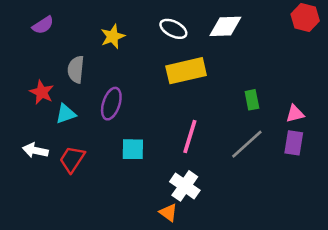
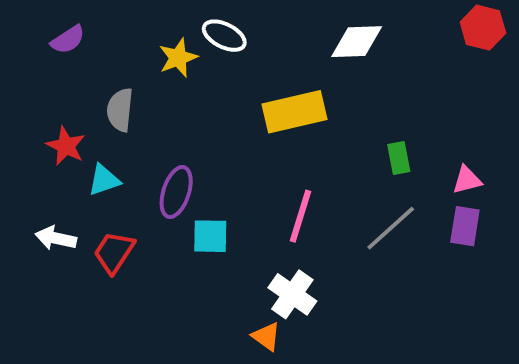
white ellipse: (173, 29) -> (224, 36), moved
purple ellipse: (111, 104) -> (176, 192), moved

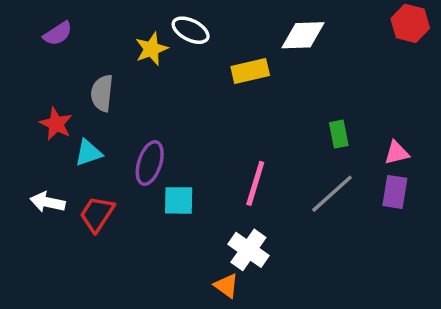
yellow rectangle: (294, 112) -> (250, 71), moved, size x0.7

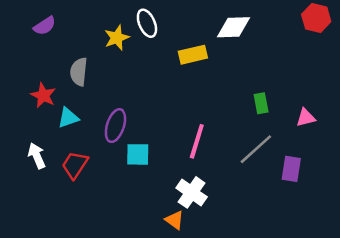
white ellipse: (191, 30) -> (147, 23), turned 40
purple rectangle: (395, 192) -> (291, 169), moved
white arrow: (48, 202) -> (37, 156), turned 55

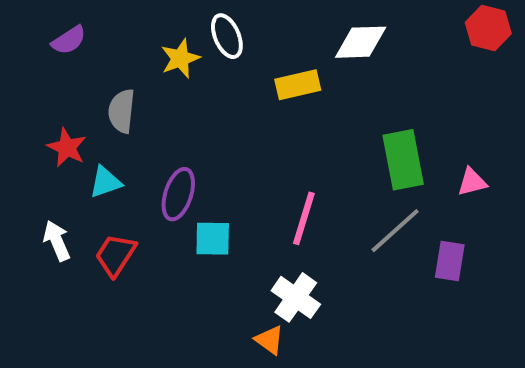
green rectangle: (261, 103) -> (403, 160), size x1.8

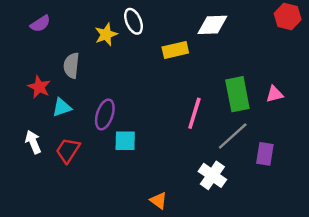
pink triangle: (472, 182) -> (274, 94), moved
pink line: (304, 218) -> (194, 113), moved
white cross: (296, 297) -> (212, 175), moved

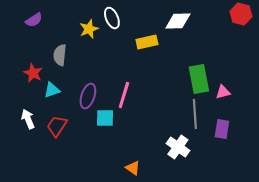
pink triangle: (274, 94) -> (223, 92), moved
pink line: (194, 113) -> (124, 95), moved
gray line: (233, 136) -> (195, 114), turned -52

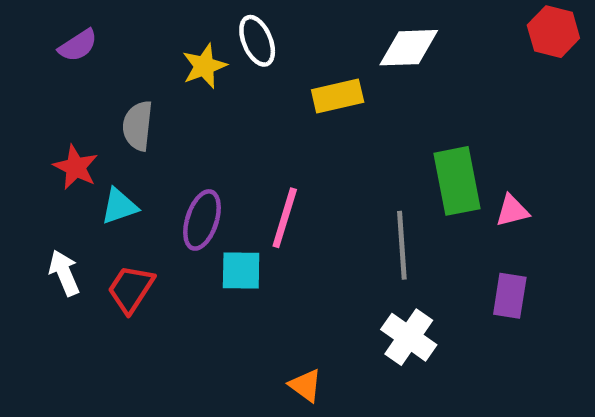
gray line: (195, 114) -> (402, 245), moved

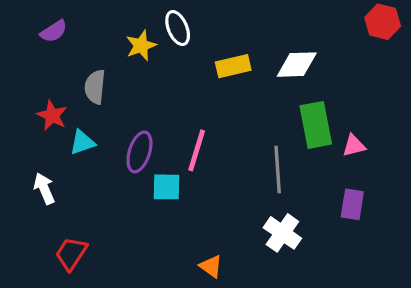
white diamond: (409, 48) -> (297, 65), moved
red trapezoid: (131, 289) -> (71, 254), moved

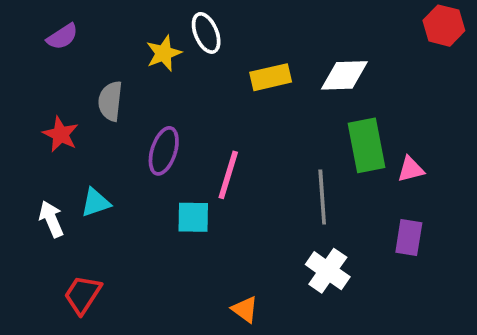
cyan triangle: (82, 142) -> (96, 203), moved
purple ellipse: (139, 152) -> (164, 151), moved

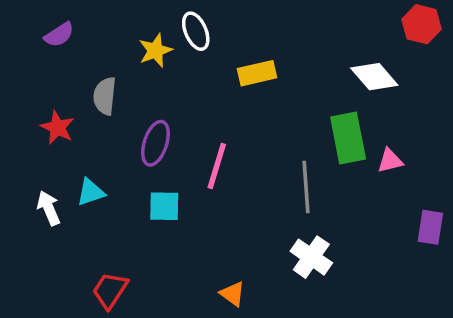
white diamond: (344, 75) -> (374, 77), moved, turned 51
cyan square: (193, 217) -> (164, 206), moved
purple rectangle: (409, 238) -> (430, 227), moved
red trapezoid: (83, 295) -> (110, 290), moved

